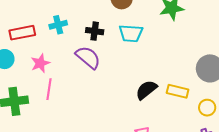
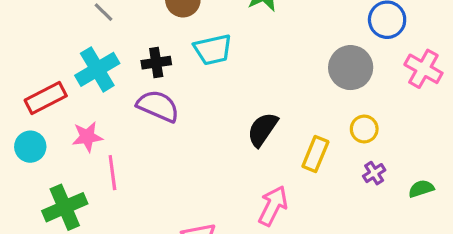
cyan cross: (58, 25) -> (97, 69), size x1.5
pink star: (40, 63) -> (87, 137), turned 30
yellow rectangle: (178, 91) -> (315, 154), moved, turned -65

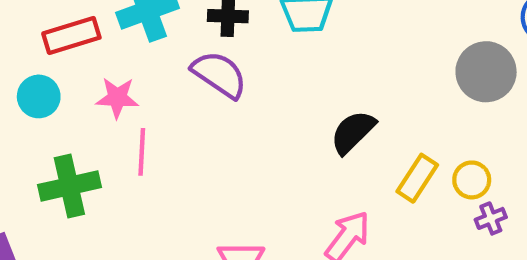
yellow circle: (364, 129) -> (472, 180), moved

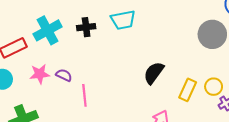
purple semicircle: (219, 74) -> (64, 75), moved, size x0.6
pink line: (142, 152) -> (84, 95), moved

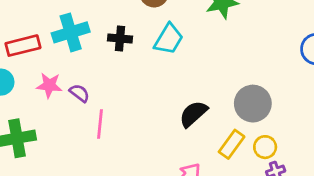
cyan trapezoid: (123, 20) -> (169, 39), turned -60
gray circle: (212, 34) -> (253, 104), moved

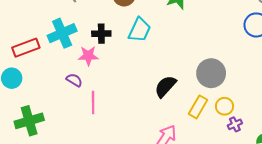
pink star: (49, 85) -> (88, 56), moved

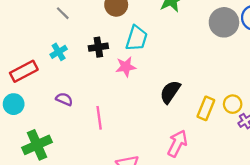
cyan cross: (62, 33) -> (59, 52), size x0.6
pink star: (88, 56) -> (126, 67), moved
gray circle: (211, 73) -> (224, 22), moved
purple semicircle: (74, 80) -> (64, 99), moved

